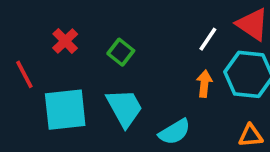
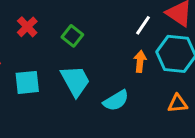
cyan square: (65, 110) -> (27, 82), size x0.7

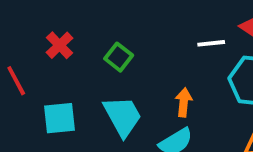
white line: (143, 25) -> (211, 43), turned 50
orange arrow: (140, 61) -> (184, 102), moved

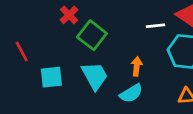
red cross: (60, 45) -> (69, 15), moved
green square: (119, 57) -> (92, 35), size x1.5

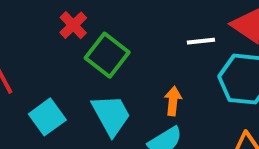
cyan square: (51, 77) -> (47, 117), turned -30

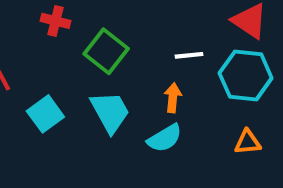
red cross: (73, 25) -> (56, 21), moved, turned -32
white line: (201, 41) -> (189, 55), moved

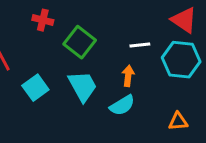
orange triangle: (248, 142) -> (178, 121), moved

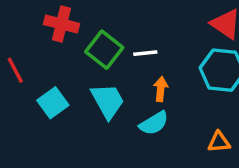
red cross: (43, 20) -> (61, 24), size x1.4
white line: (140, 45) -> (145, 53), moved

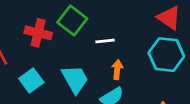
red cross: (61, 24) -> (38, 33), moved
green square: (104, 50) -> (72, 20), moved

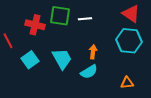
green square: (72, 20) -> (60, 16), turned -30
white line: (105, 41) -> (85, 19), moved

